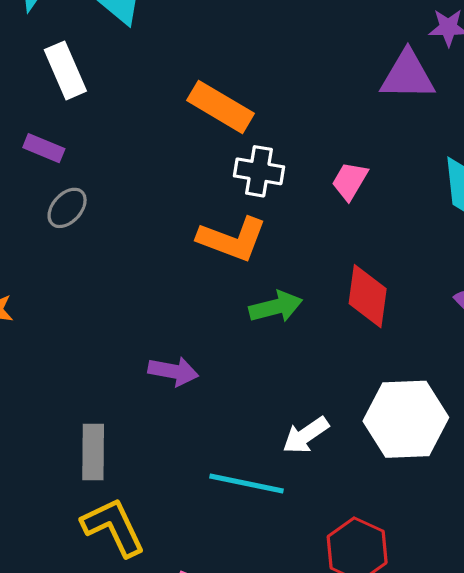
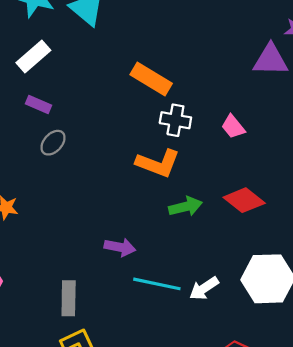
white rectangle: (65, 70) -> (33, 57), moved, turned 72
pink trapezoid: (350, 181) -> (233, 127), turned -70
red diamond: (368, 296) -> (244, 200), turned -60
cyan line: (246, 484) -> (157, 284), moved

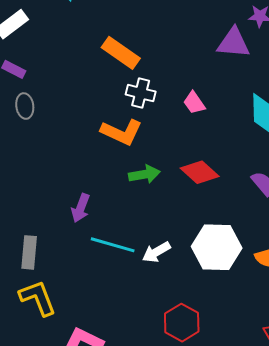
gray ellipse: (53, 143) -> (25, 106), turned -55
purple arrow: (120, 247) -> (81, 208), turned 96

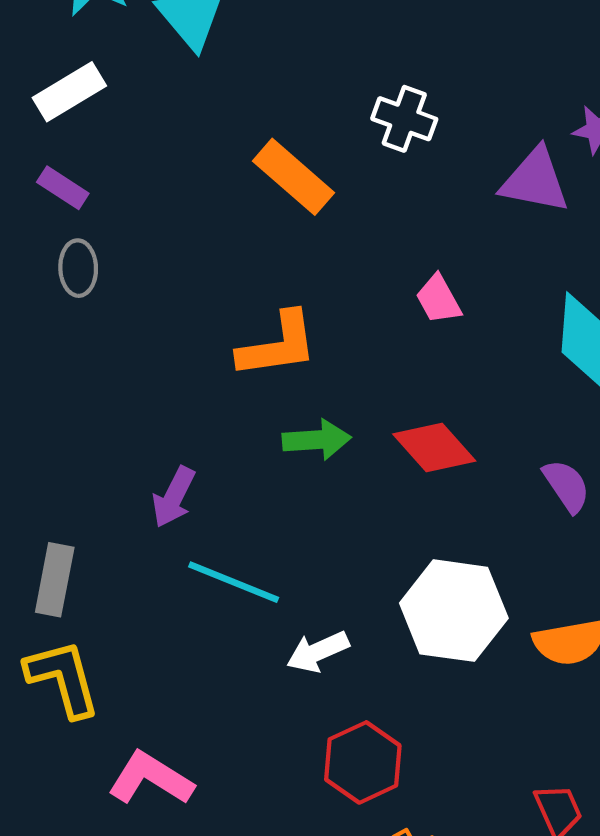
white cross: (141, 93) -> (404, 119), moved
orange L-shape: (122, 132) -> (278, 345), turned -39
white arrow: (156, 252) -> (318, 652), moved

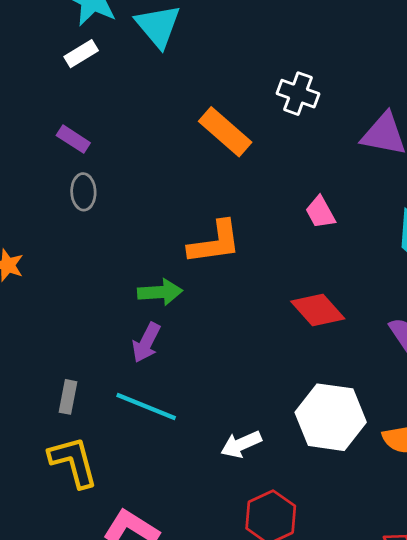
white rectangle: (69, 92) -> (81, 54), moved, size x0.7
green arrow: (317, 440) -> (160, 292), moved
gray rectangle: (55, 580) -> (68, 397), size x0.7
cyan line: (234, 582) -> (146, 406), moved

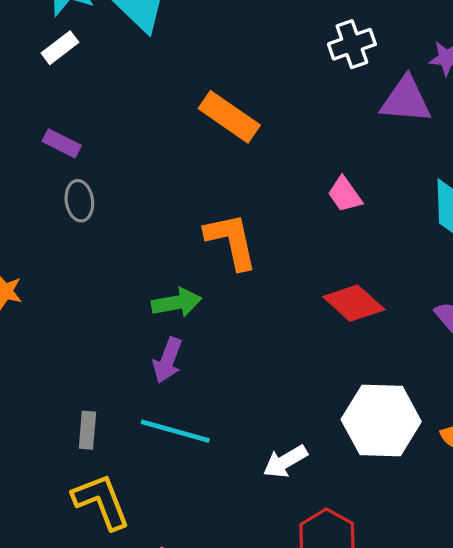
white cross: (298, 94) -> (352, 44), moved, turned -33
orange L-shape: (215, 242) -> (231, 241), turned -88

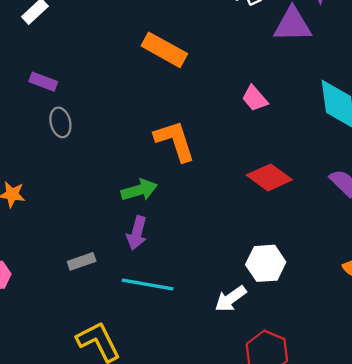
white hexagon: (381, 420) -> (266, 263), moved, size x0.7
gray rectangle: (87, 430) -> (82, 261), moved, turned 72

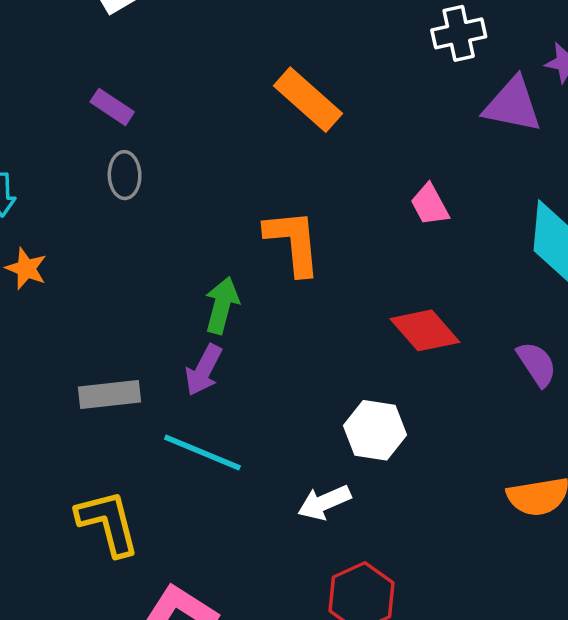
green arrow: (139, 190) -> (222, 305), turned -72
gray rectangle: (82, 261) -> (109, 395), size x1.4
white hexagon: (266, 263) -> (375, 430), moved

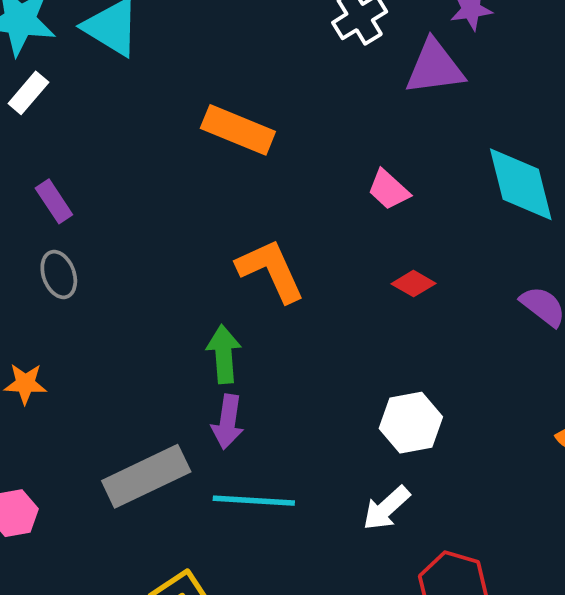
purple rectangle: (112, 107) -> (54, 201), turned 42
gray ellipse: (125, 175) -> (59, 274), moved
red diamond: (425, 330) -> (413, 284), moved, size x0.6
gray rectangle: (109, 395) -> (146, 476), size x1.4

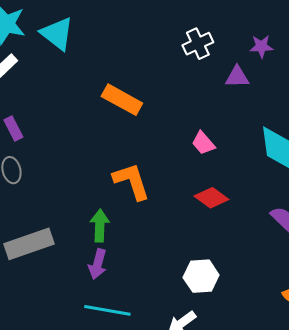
purple triangle: (435, 67) -> (237, 77), size x0.7
red diamond: (413, 284) -> (211, 198), size x1.4
gray rectangle: (146, 476) -> (29, 244), moved

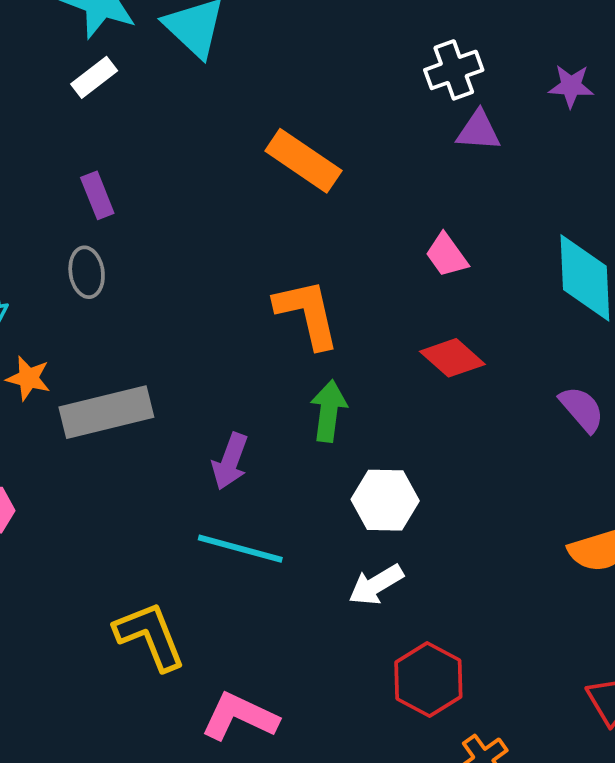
purple triangle: (237, 77) -> (478, 131), moved
green arrow: (100, 226) -> (329, 411), moved
white hexagon: (201, 276) -> (385, 500), moved

